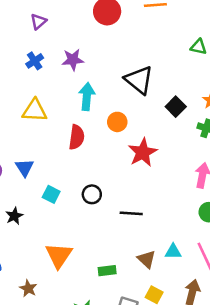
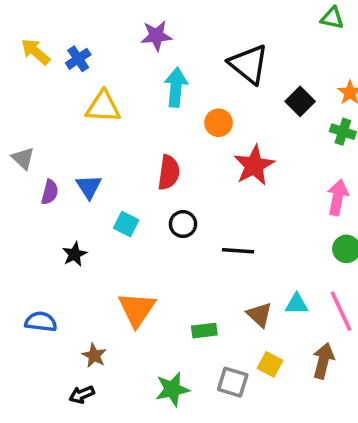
blue cross: (35, 61) -> (78, 59), moved
red semicircle: (77, 137) -> (169, 173), moved

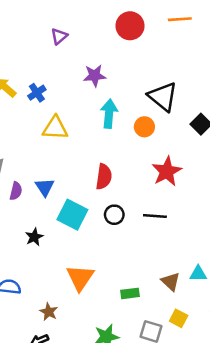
orange circle: (219, 123) -> (144, 127), moved
cyan square: (126, 224) -> (72, 215), size x1.6
black line: (238, 251) -> (155, 216), moved

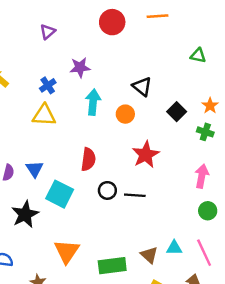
blue cross: (37, 93) -> (48, 85), moved
black triangle: (163, 97) -> (142, 87), size x0.7
black circle: (114, 215) -> (107, 190), moved
black star: (34, 237) -> (25, 214), size x1.6
green rectangle: (130, 293) -> (112, 266), size x1.6

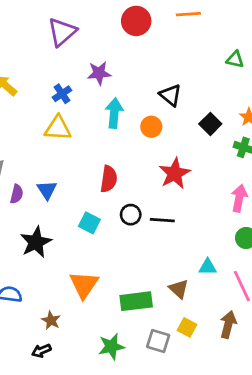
purple triangle: (48, 32) -> (62, 32), size x1.6
cyan square: (60, 194) -> (89, 223), moved, size x0.7
cyan triangle: (174, 248) -> (208, 267), moved

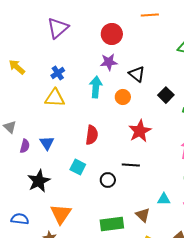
red circle: (136, 21) -> (112, 34), moved
purple star: (99, 73) -> (109, 62), moved
black circle: (131, 215) -> (108, 180), moved
orange triangle: (84, 285) -> (61, 214), moved

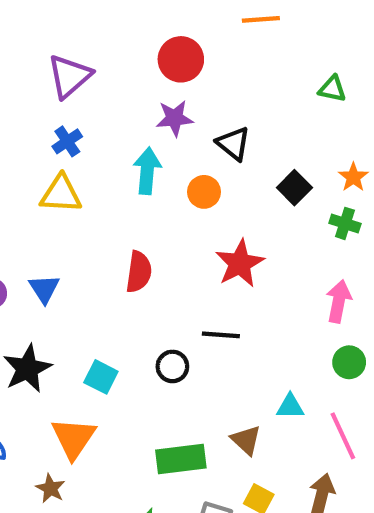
purple triangle: (58, 28) -> (69, 76), moved
cyan square: (78, 167) -> (101, 377), moved

